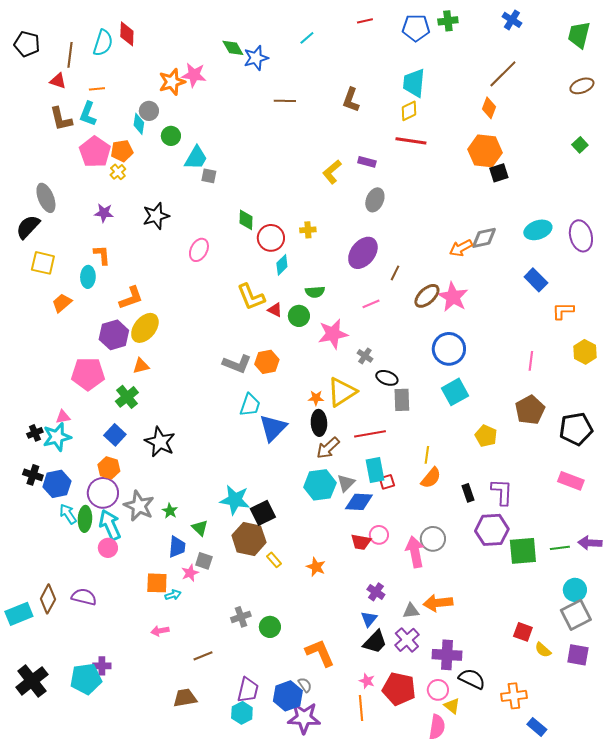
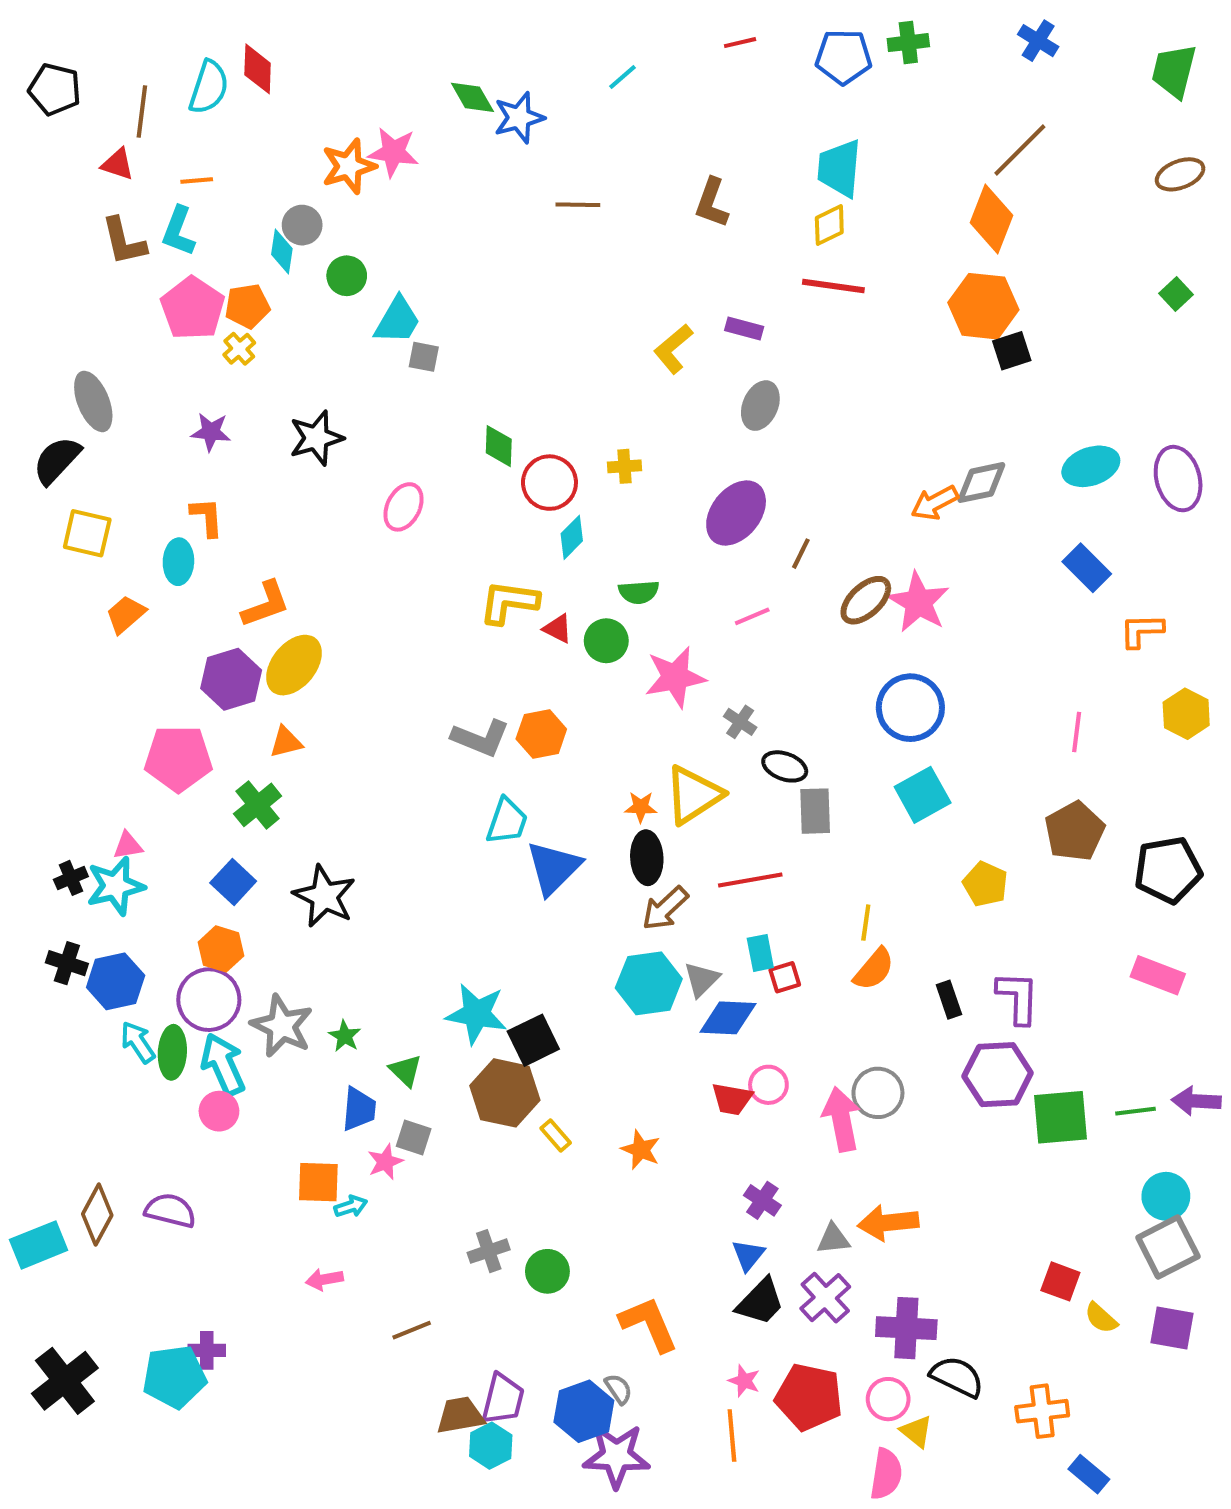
orange diamond: (489, 108) -> (991, 219), size x1.5
yellow L-shape: (251, 297) -> (509, 602), turned 120
cyan rectangle: (375, 470) -> (760, 953), size x0.7
brown trapezoid: (185, 698) -> (460, 1415), moved

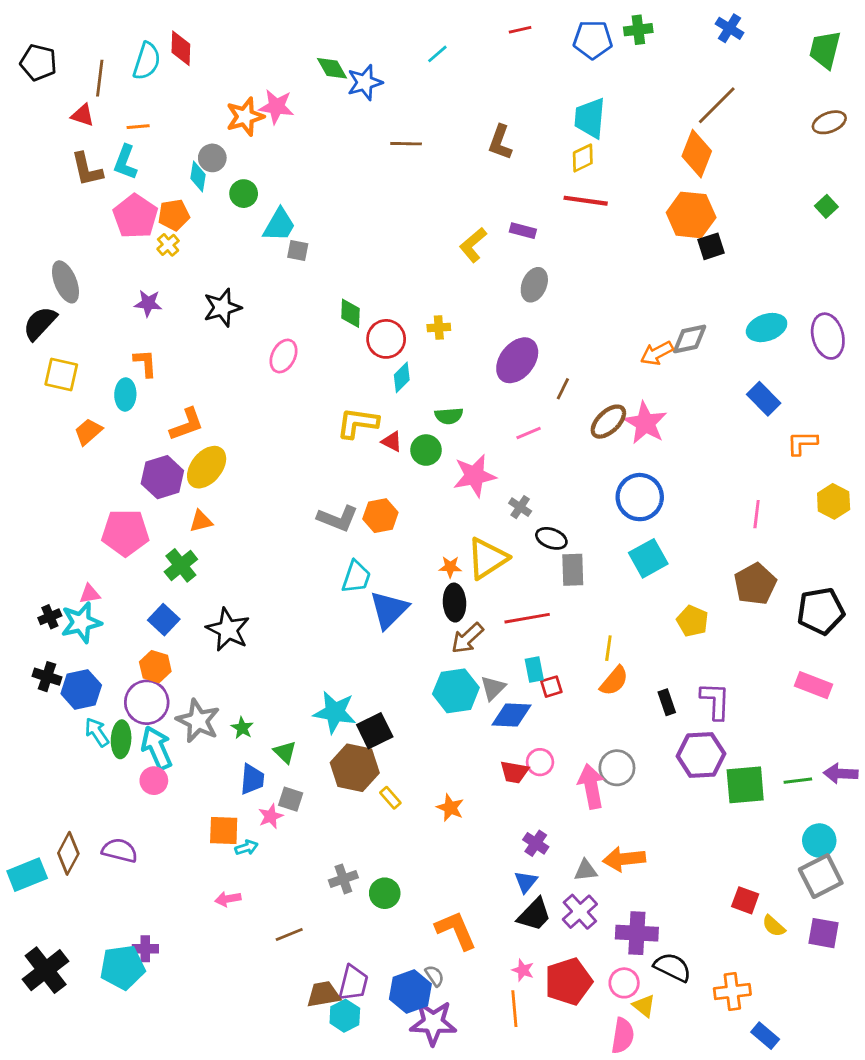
red pentagon: (809, 1397) -> (568, 982), turned -30

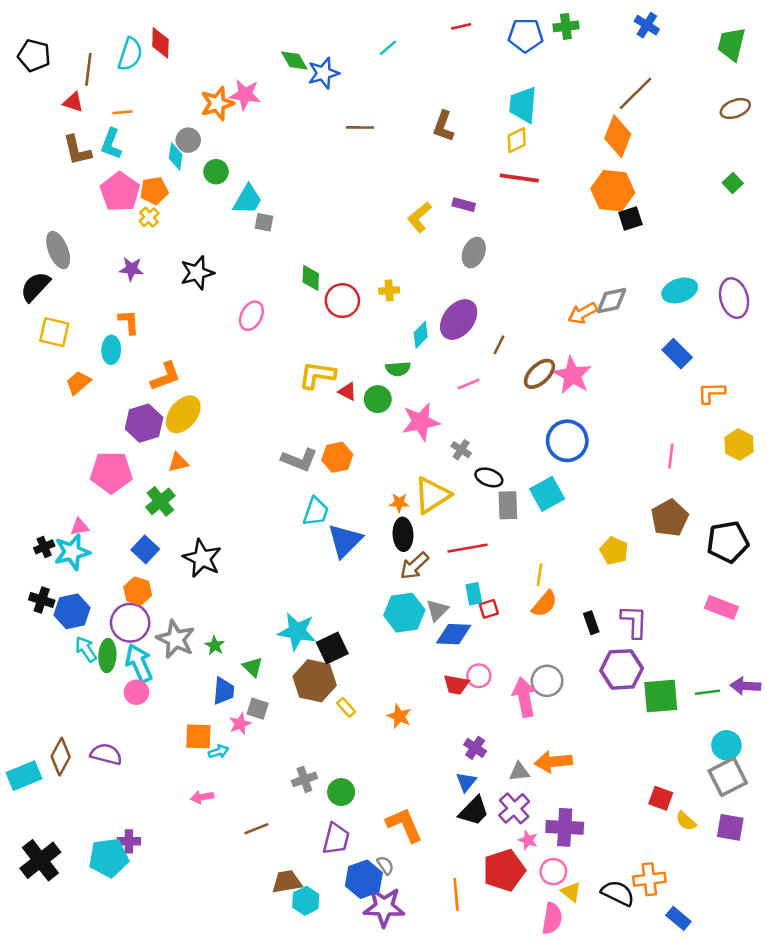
cyan diamond: (402, 377) -> (421, 335), moved
cyan square: (648, 558) -> (547, 494), moved
black semicircle: (673, 967) -> (618, 893), moved
pink star: (523, 970) -> (528, 840), moved
purple trapezoid: (353, 983) -> (336, 839), moved

